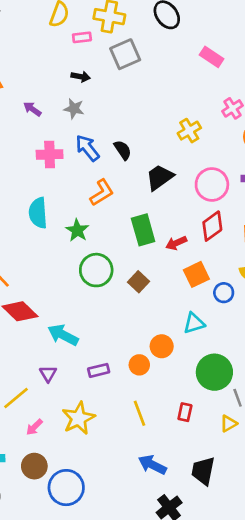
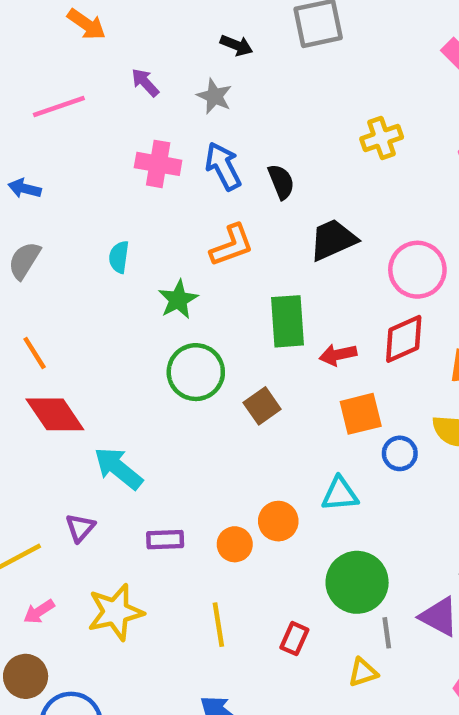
yellow cross: (189, 131) -> (382, 138), moved
cyan semicircle: (38, 213) -> (119, 257), size x0.6

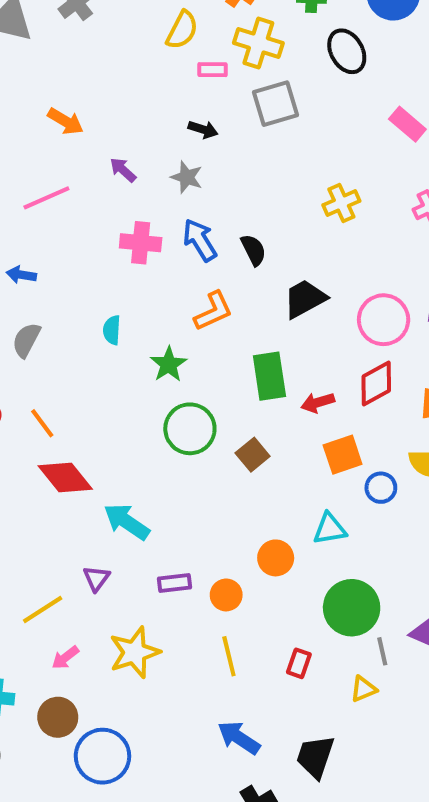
orange circle: (235, 544) -> (226, 595), moved

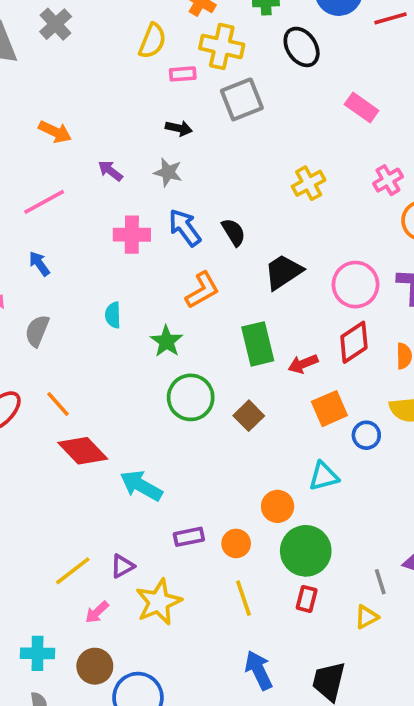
blue arrow: (21, 275) -> (39, 264), moved, turned 50
purple triangle: (96, 578) -> (122, 566), moved, turned 30
green circle: (352, 608) -> (306, 551), moved
blue arrow: (239, 738) -> (259, 670), turned 36

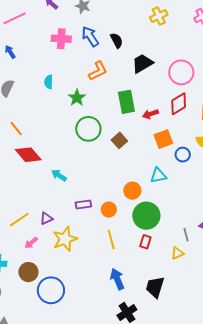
cyan arrow: (141, 486) -> (59, 175), size x0.7

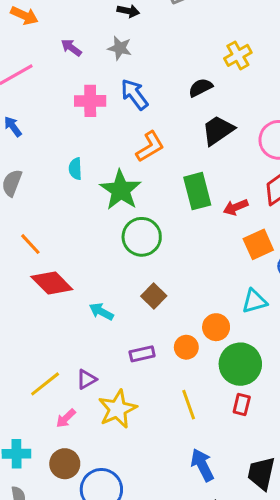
black semicircle: (117, 40) -> (201, 88), moved, turned -84
green star: (77, 98) -> (121, 190), size x1.5
brown square: (119, 140) -> (154, 296), moved
orange circle: (109, 210) -> (186, 347), moved

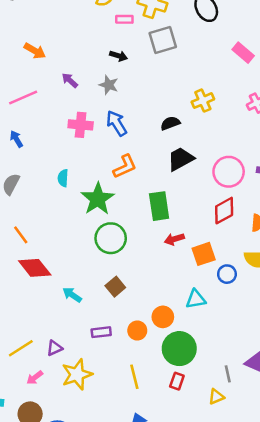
red arrow: (236, 207) -> (174, 239), moved

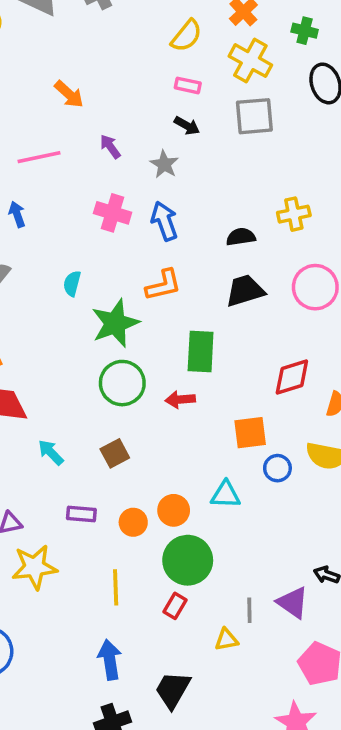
pink rectangle: (124, 19) -> (188, 85), moved
pink circle: (229, 172) -> (315, 287), moved
red arrow: (174, 239) -> (180, 400), moved

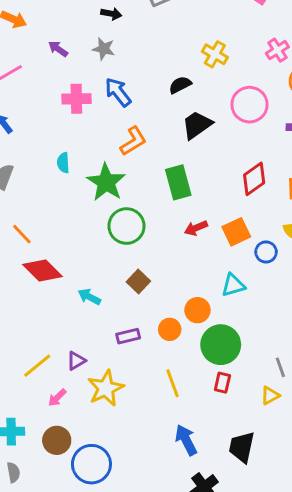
yellow cross: (294, 214) -> (215, 54), turned -30
red arrow: (180, 400) -> (196, 228), moved

